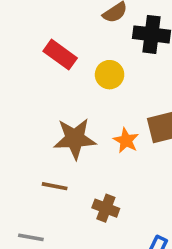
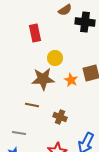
red rectangle: (60, 55) -> (35, 33), turned 42
yellow circle: (110, 75) -> (55, 58), moved

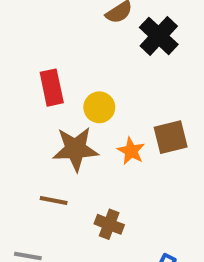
black cross: (85, 22) -> (159, 36), turned 36
red rectangle: (35, 33) -> (52, 88), moved

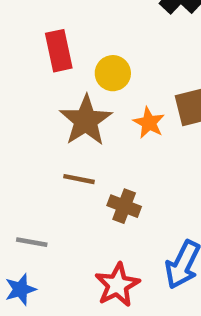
brown star: (75, 149) -> (86, 120), turned -30
brown line: (54, 201) -> (79, 179), moved

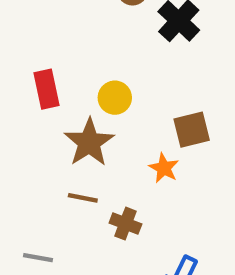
red rectangle: (59, 51) -> (47, 89), moved
orange star: (149, 123) -> (164, 168), moved

